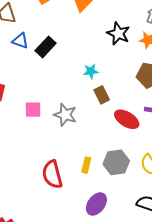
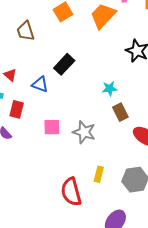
blue triangle: (20, 41) -> (40, 84), moved
yellow rectangle: (86, 165) -> (99, 174), moved

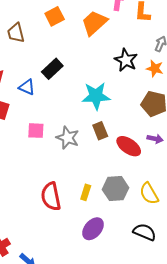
cyan star: (110, 89) -> (96, 96), size x1.8
brown rectangle: (120, 112) -> (100, 131), moved
yellow rectangle: (99, 174) -> (86, 192), moved

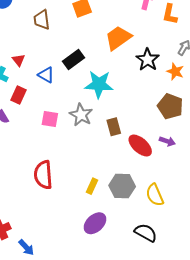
orange trapezoid: (94, 23) -> (118, 38), moved
cyan star: (96, 96) -> (99, 84), moved
gray star: (68, 138) -> (81, 115), moved
red semicircle: (51, 196) -> (43, 175), moved

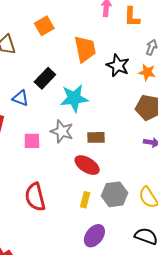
orange trapezoid: (118, 38) -> (85, 49), turned 124
brown rectangle: (114, 127) -> (96, 137), turned -66
red ellipse: (140, 146) -> (87, 165), moved

